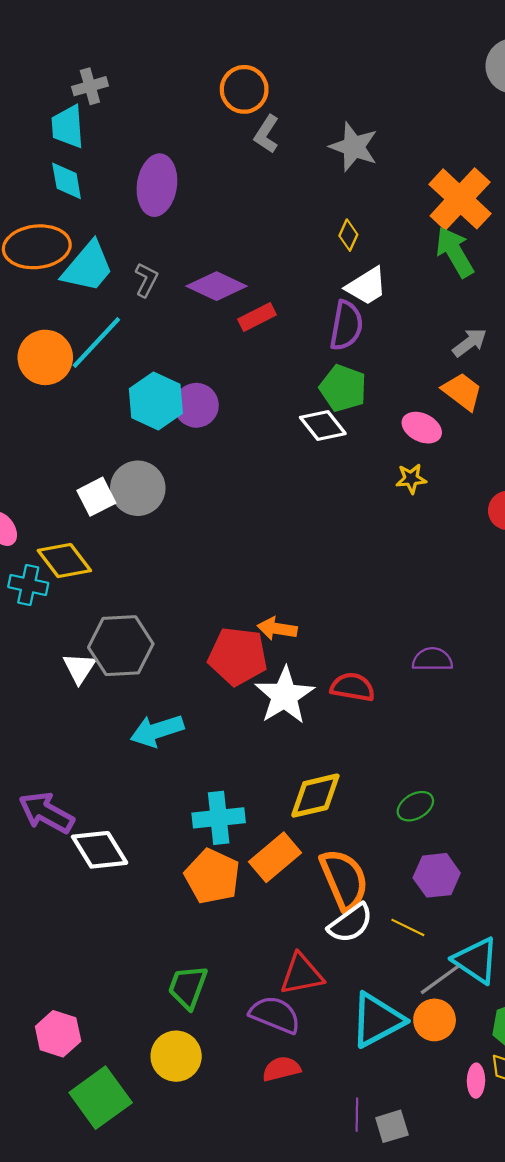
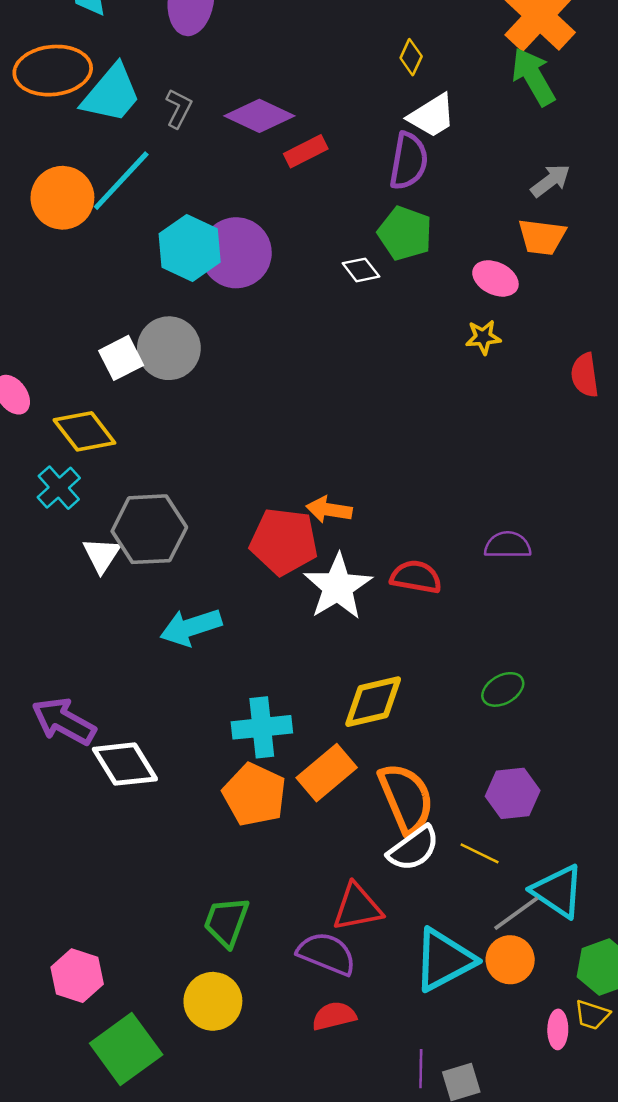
orange trapezoid: (462, 391) -> (542, 237), turned 150
purple circle: (196, 405) -> (236, 253), size x1.4
white diamond: (323, 425) -> (361, 270), moved, size x0.7
cyan cross: (28, 585) -> (59, 488), moved, turned 36
green ellipse: (415, 806) -> (503, 689), moved

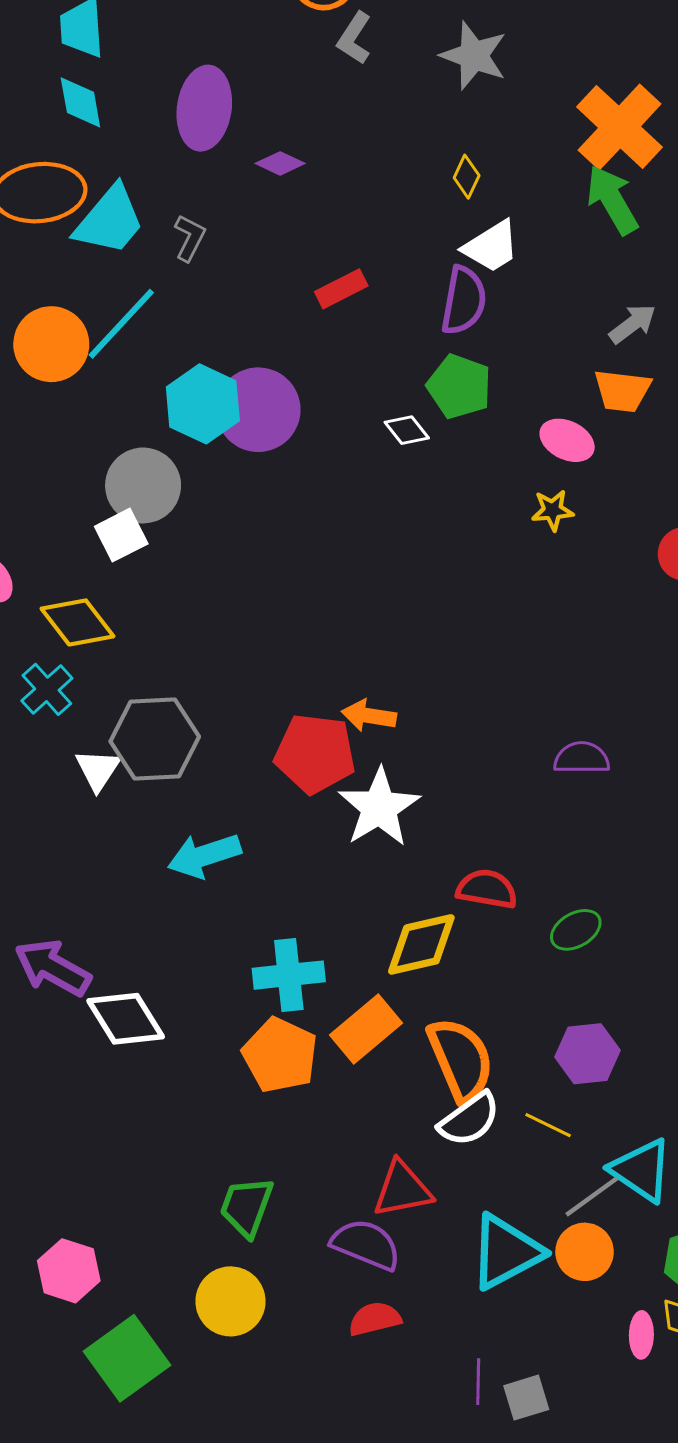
purple diamond: (259, 116) -> (280, 163), moved, size x0.6
gray circle: (169, 348) -> (143, 485), moved
red semicircle: (416, 577) -> (487, 889), moved

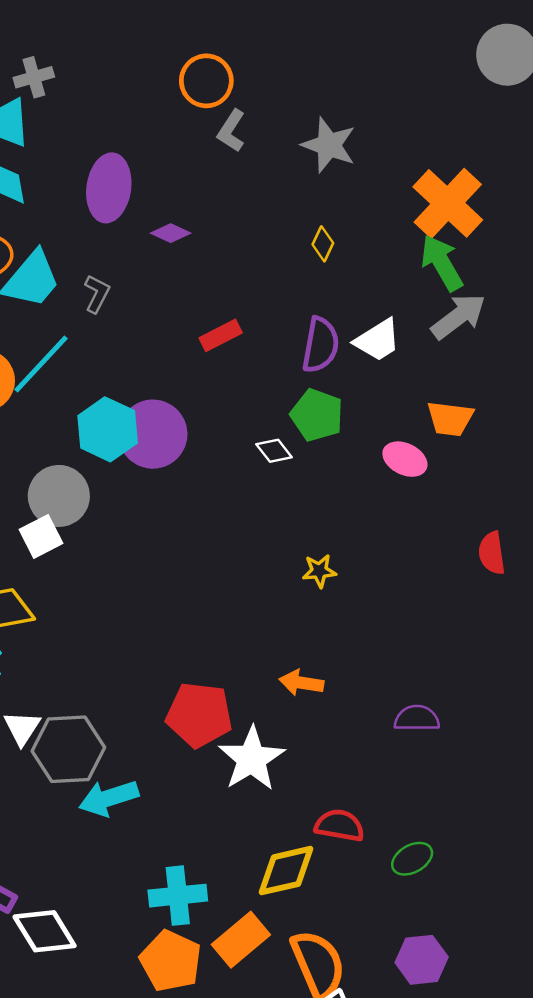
white trapezoid: (491, 247) -> (378, 340), moved
gray arrow: (633, 324) -> (458, 316), moved, size x1.4
yellow star: (552, 510) -> (319, 571), moved
orange arrow: (369, 716) -> (301, 683), moved
gray hexagon: (155, 739) -> (68, 749), moved

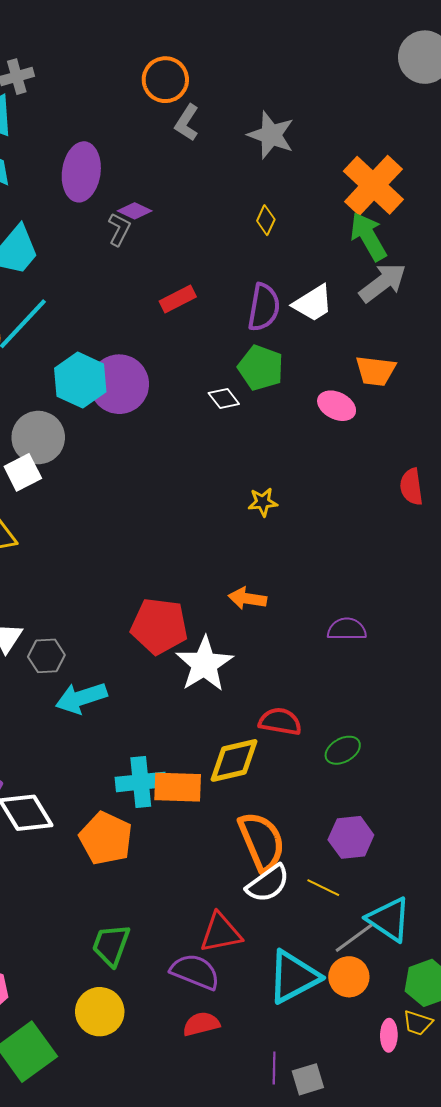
gray L-shape: (97, 294) -> (119, 229), moved
gray hexagon: (68, 749) -> (46, 656), size x0.6
orange rectangle: (241, 940) -> (178, 787), moved, turned 42
orange pentagon: (171, 961) -> (106, 838), moved

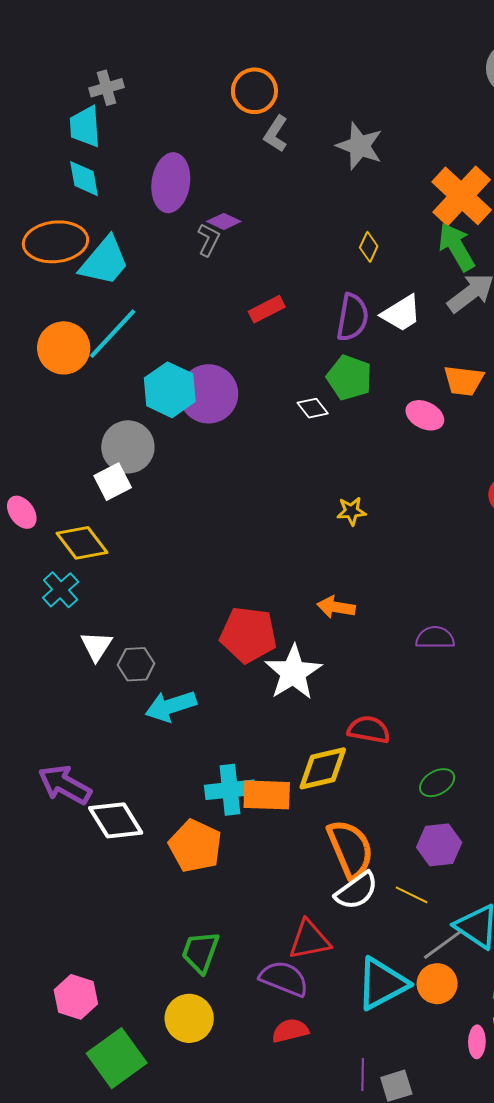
yellow diamond: (266, 220) -> (369, 247), moved
green ellipse: (343, 750) -> (437, 783), moved

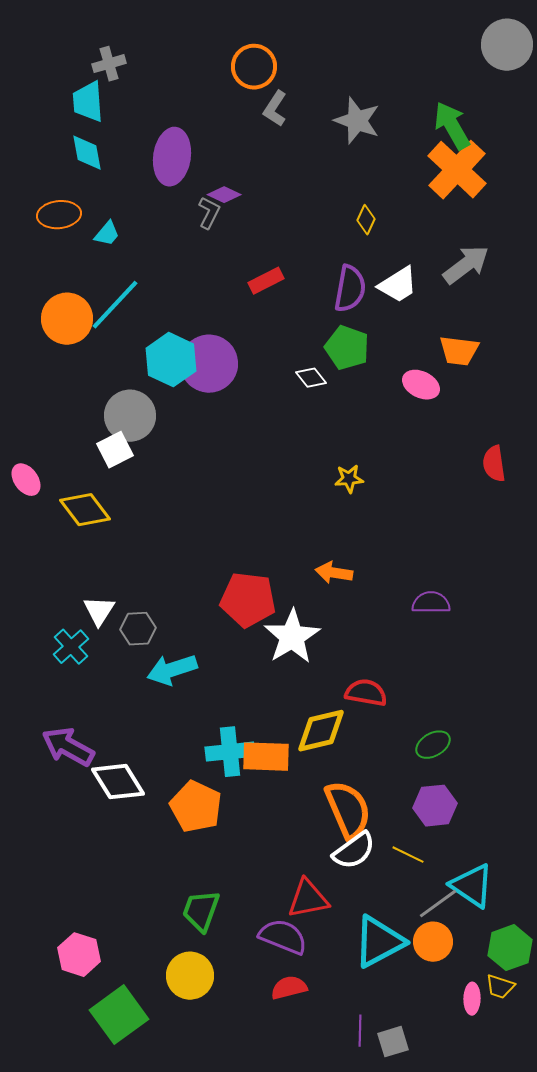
orange ellipse: (55, 242) -> (59, 215), size x0.7
green arrow: (456, 247) -> (452, 126), moved
cyan trapezoid: (104, 261) -> (107, 234), size x0.5
cyan cross: (61, 590) -> (71, 647), moved

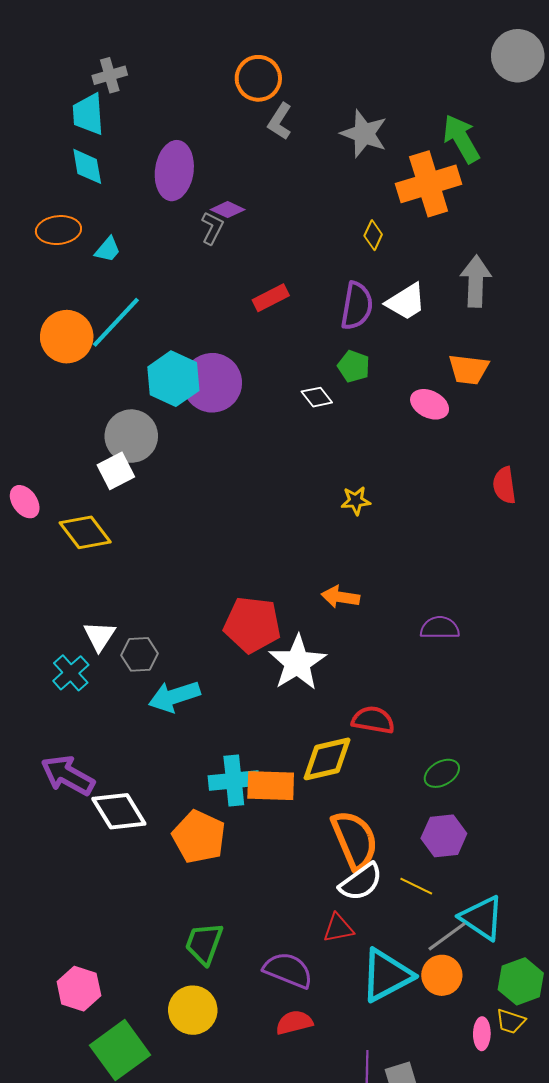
orange cross: (457, 170) -> (429, 184), moved, turned 30
gray arrow: (466, 265) -> (476, 281), turned -51
green pentagon: (347, 348) -> (354, 366), size x0.7
red triangle: (308, 899) -> (338, 928), moved, size x0.7

